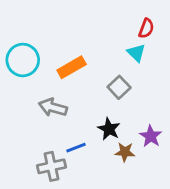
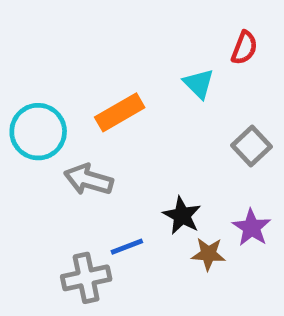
cyan triangle: (136, 53) -> (199, 84), moved
cyan circle: (23, 60) -> (38, 132), moved
gray square: (119, 87) -> (252, 146), moved

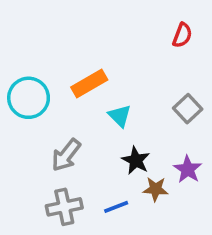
cyan triangle: (199, 84) -> (120, 116), moved
gray arrow: (88, 180) -> (66, 155), moved, turned -68
blue line: (127, 247) -> (116, 207), moved

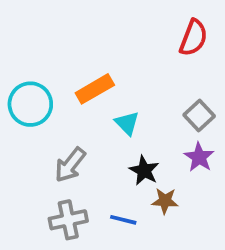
red semicircle: (182, 35) -> (193, 38), size x1.4
purple star: (188, 169) -> (199, 157), moved
blue line: (116, 207) -> (123, 220), turned 35

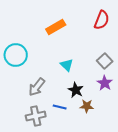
orange rectangle: (95, 89) -> (56, 27), moved
blue line: (123, 220) -> (60, 107), moved

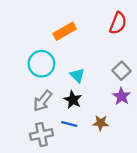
cyan circle: (16, 55) -> (41, 64), moved
black star: (76, 90) -> (73, 100), moved

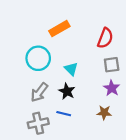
red semicircle: (118, 23) -> (105, 38), moved
gray square: (122, 71) -> (112, 65), turned 35
brown star: (101, 123) -> (104, 113), moved

